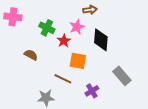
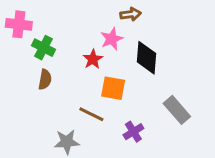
green cross: (47, 28) -> (44, 48), moved
brown semicircle: (31, 55) -> (45, 79), turned 72

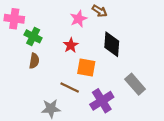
brown arrow: (131, 14) -> (100, 11), turned 40
pink star: (112, 39) -> (79, 19), moved
purple cross: (133, 132) -> (102, 101), size x1.5

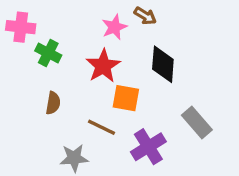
red star: (71, 45) -> (103, 66), size x1.5
brown semicircle: (34, 61) -> (53, 103), moved

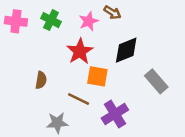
green cross: (48, 53) -> (51, 20), moved
black diamond: (163, 64) -> (126, 50), turned 64
gray rectangle: (197, 122) -> (156, 81), moved

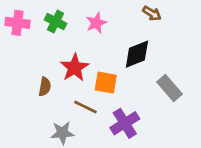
brown arrow: (112, 13) -> (152, 13), moved
red star: (80, 51) -> (75, 68), moved

